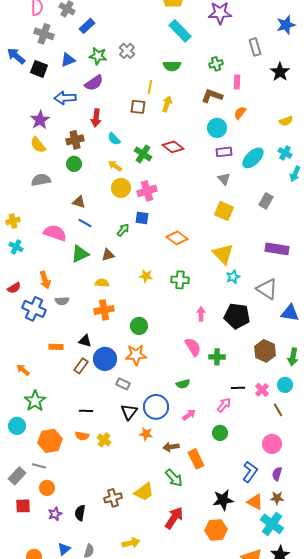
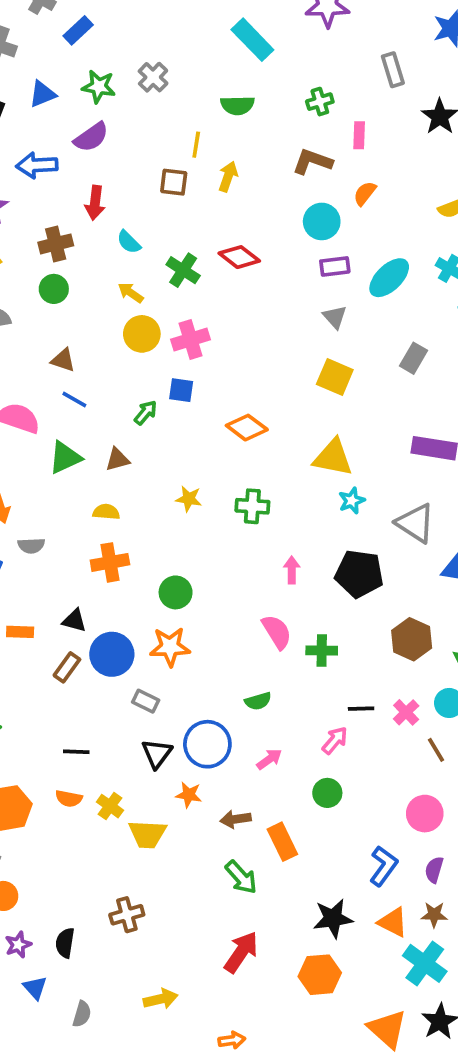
yellow triangle: (223, 254) -> (333, 458), turned -35
yellow trapezoid: (144, 492) -> (147, 834), moved, turned 40
blue triangle: (64, 549) -> (35, 988), moved, turned -32

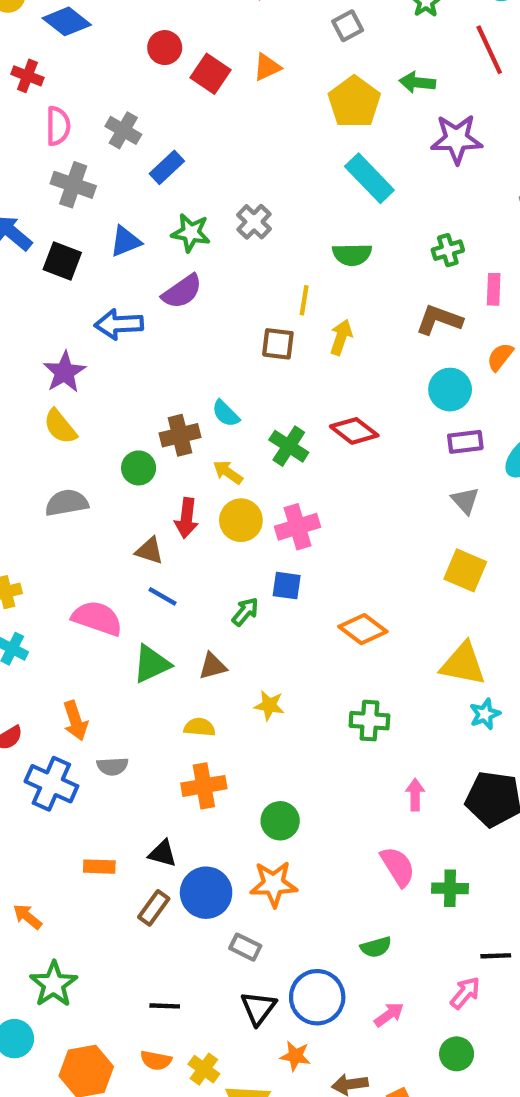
red arrow: (95, 203) -> (186, 518), moved
brown cross: (56, 244) -> (180, 435), moved
yellow star: (189, 499) -> (269, 705), moved

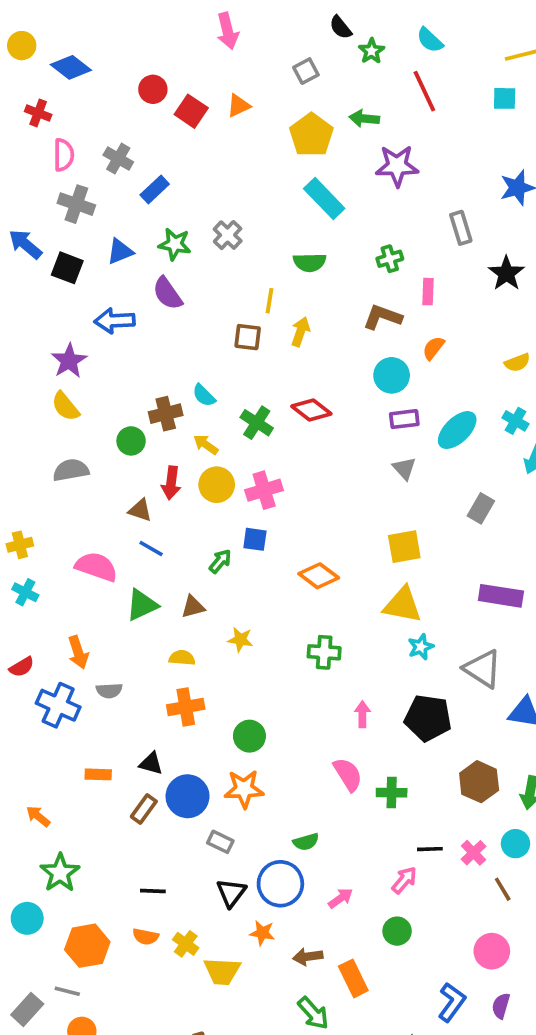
purple semicircle: (182, 292) -> (167, 293), turned 90
yellow square: (465, 570) -> (404, 547), moved, turned -33
green semicircle: (376, 947) -> (306, 842), moved

